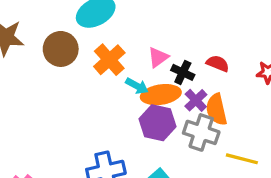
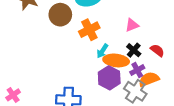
pink triangle: (158, 57) -> (132, 25), moved
cyan arrow: (137, 86) -> (102, 51), turned 80
orange semicircle: (217, 109) -> (149, 79), turned 66

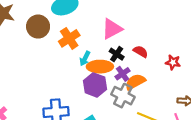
pink triangle: (132, 25) -> (112, 29), size x1.5

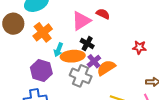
red semicircle: (141, 52) -> (103, 14), moved
purple hexagon: (95, 85) -> (41, 70), moved
gray cross: (123, 96) -> (81, 76), moved

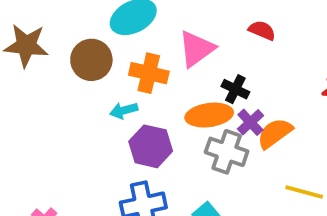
pink triangle: (81, 21) -> (196, 49), moved
orange cross: (43, 32) -> (149, 73), turned -36
cyan arrow: (58, 50) -> (124, 111), moved, turned 56

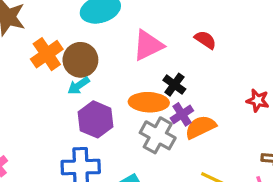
brown circle: (91, 60) -> (80, 60), moved
orange cross: (149, 73) -> (47, 54), moved, turned 32
cyan arrow: (124, 111) -> (79, 86), turned -30

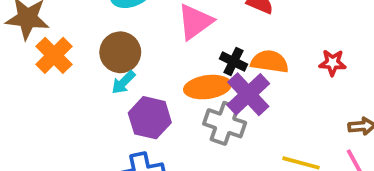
orange cross: (47, 54) -> (54, 55), moved
purple cross: (182, 114) -> (248, 94), size x1.6
orange semicircle: (201, 127) -> (270, 62), moved, turned 44

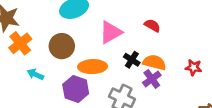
cyan arrow: (123, 82) -> (35, 74), moved, turned 63
orange ellipse: (208, 87) -> (93, 67), moved
purple cross: (248, 94) -> (152, 79), moved, size x0.7

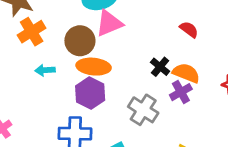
pink triangle: (111, 32) -> (109, 23), moved
orange ellipse: (93, 67) -> (94, 67), moved
cyan arrow: (35, 74) -> (45, 70), turned -35

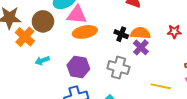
pink triangle: (109, 23) -> (77, 15), turned 45
brown circle: (80, 41) -> (43, 21), moved
orange ellipse: (94, 67) -> (85, 32), moved

